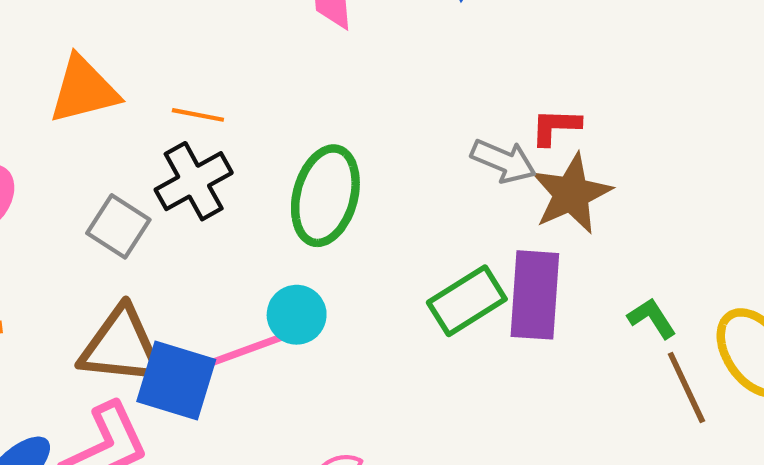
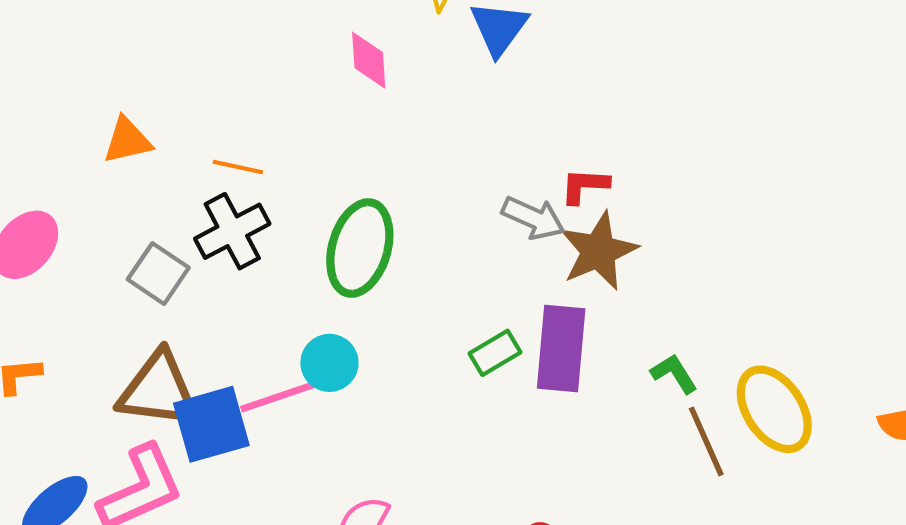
orange triangle: (84, 90) -> (127, 140), size x0.7
green rectangle: (467, 301) -> (495, 353), size x0.7
blue square: (176, 380) -> (211, 424), turned -34

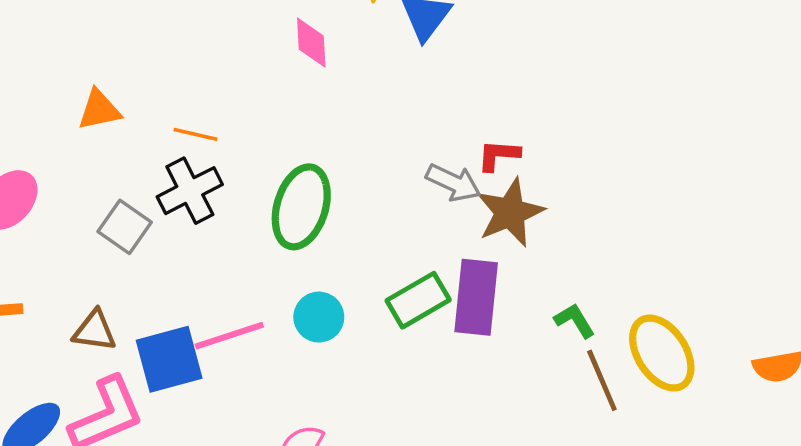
green rectangle: (495, 353) -> (418, 300), size x1.4
cyan circle: (329, 363) -> (319, 317), moved
brown triangle: (159, 390) -> (94, 331), moved, size x0.6

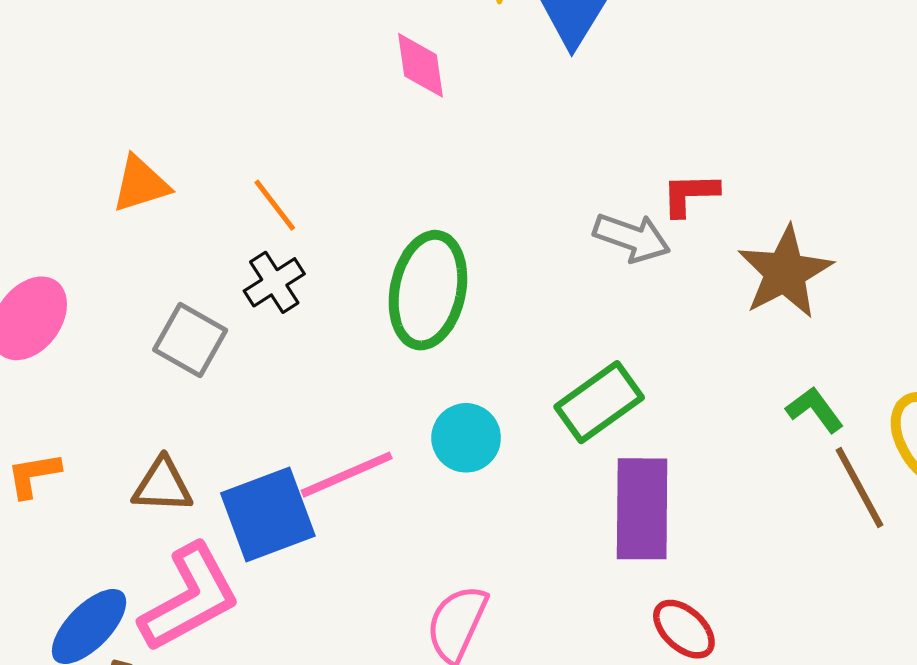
orange line: (195, 134) -> (275, 205), turned 45
black cross: (190, 191) -> (274, 282), size x0.7
brown star: (510, 212) -> (785, 272), moved
purple rectangle: (476, 297) -> (642, 509), moved

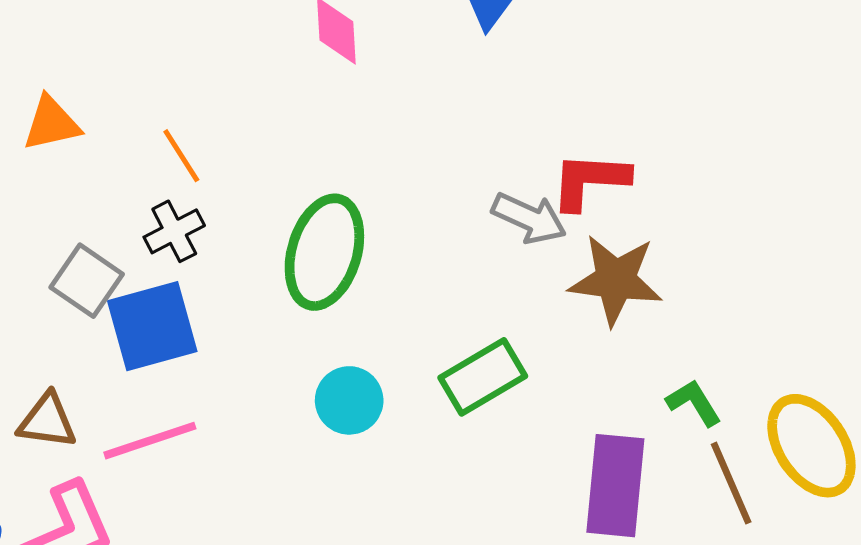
red L-shape: (690, 194) -> (590, 181), size x1.4
brown star: (785, 272) -> (616, 280), moved, turned 30
pink line: (347, 475) -> (150, 441), moved
purple rectangle: (642, 509) -> (615, 486), moved
blue square: (268, 515) -> (152, 326), moved

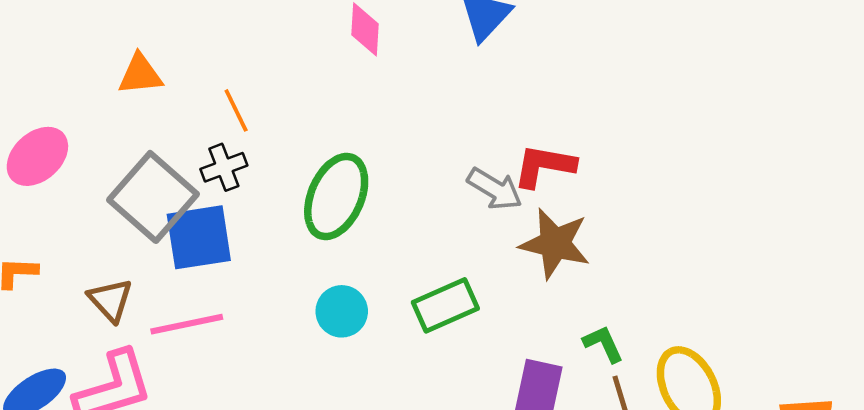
gray square: (87, 281) -> (153, 197), size x1.6
brown triangle: (47, 421) -> (110, 300), turned 33

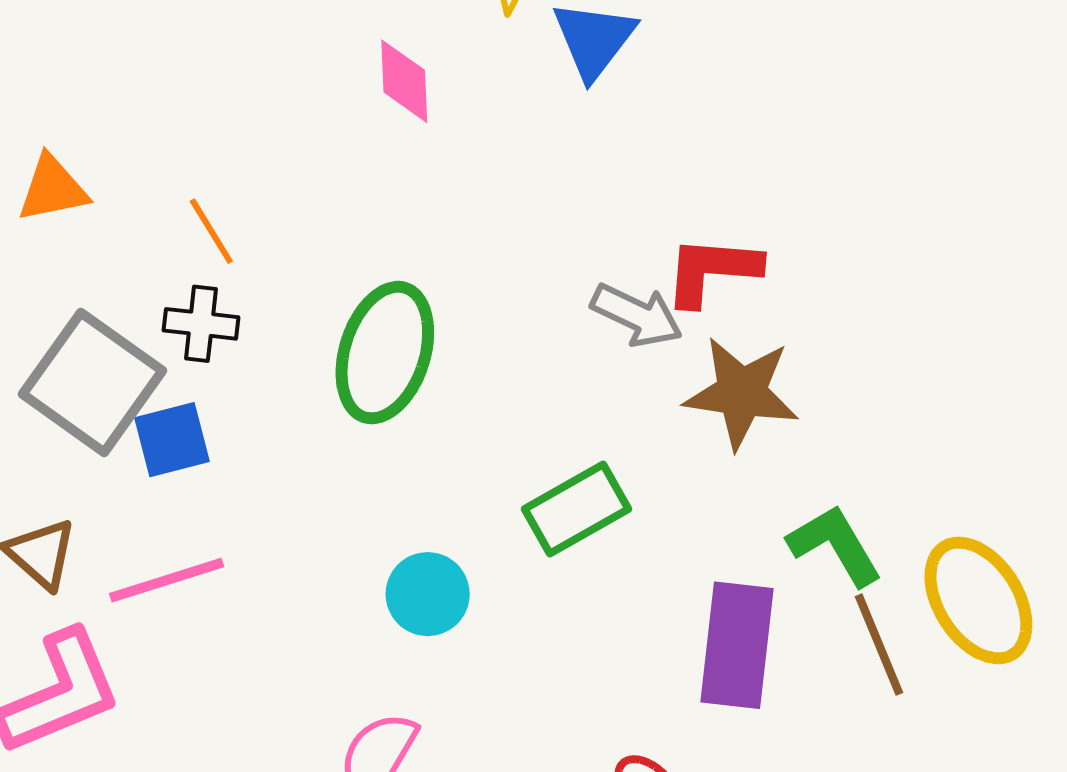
black cross: (224, 167) -> (201, 324), turned 33
blue square: (199, 237) -> (172, 440), size x0.7
cyan circle: (342, 311) -> (428, 594), moved
green L-shape: (603, 344) -> (835, 545), size x1.4

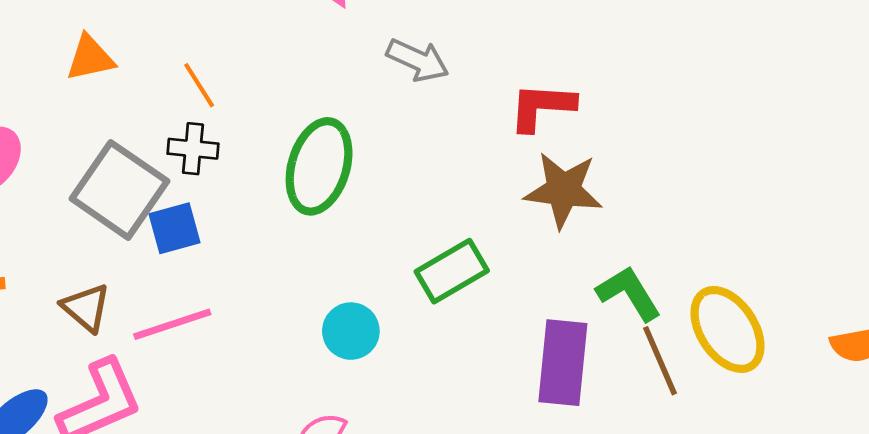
gray arrow: (637, 315) -> (418, 60), moved

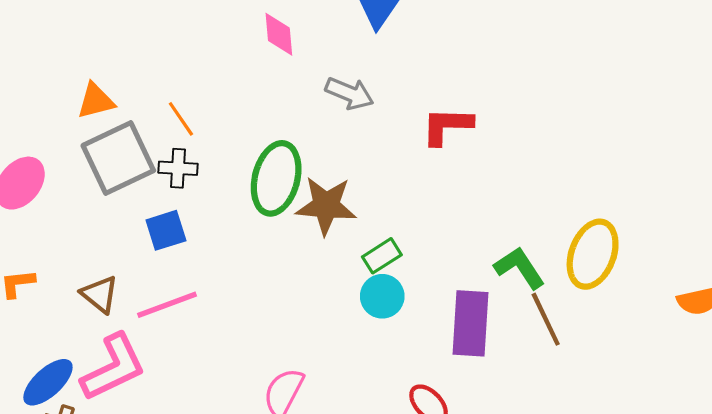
gray square: (119, 190) -> (118, 158), moved, turned 32
brown star: (563, 190) -> (326, 206), moved
green rectangle: (452, 271) -> (382, 256), size x0.7
yellow ellipse: (727, 329) -> (593, 254), moved, turned 56
cyan circle: (351, 331) -> (382, 296), moved

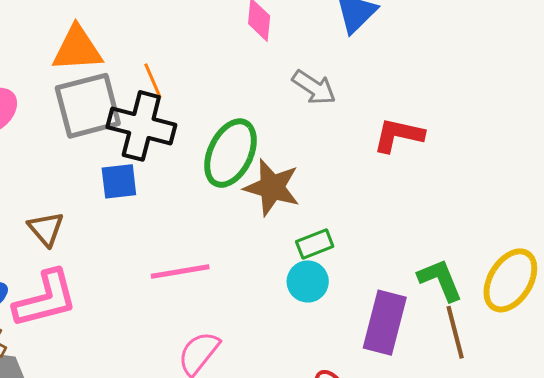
orange triangle: (96, 101) -> (77, 49), size x1.4
black cross: (178, 168) -> (141, 126), size x1.8
pink line: (167, 305) -> (180, 271), moved

